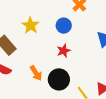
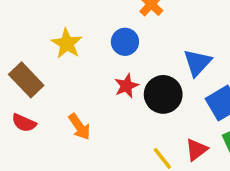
black circle: (59, 79) -> (163, 94), moved

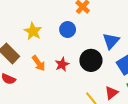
red star: (126, 86) -> (62, 64), moved
orange arrow: (79, 127) -> (39, 63), moved

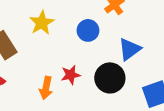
blue triangle: (111, 41) -> (130, 49), moved
orange arrow: (39, 63) -> (46, 88), moved, turned 35

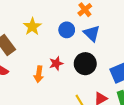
blue triangle: (130, 49) -> (92, 33), moved, turned -36

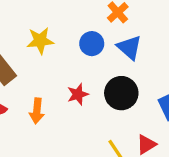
yellow star: (32, 27) -> (40, 41), turned 30
orange arrow: (39, 74) -> (37, 111), moved

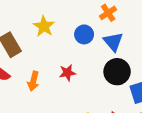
yellow star: (40, 41) -> (44, 26), turned 30
black circle: (121, 93) -> (117, 72), moved

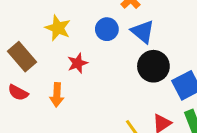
red star: (67, 73) -> (78, 63), moved

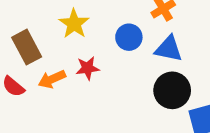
blue triangle: (143, 32) -> (169, 49), turned -40
orange arrow: (57, 95) -> (52, 79), moved, turned 50

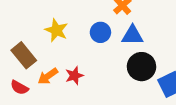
red star: (87, 68) -> (74, 76), moved

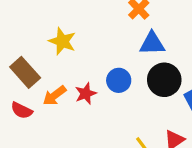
blue circle: (100, 32) -> (119, 80), moved

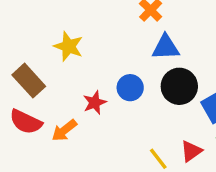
orange arrow: (54, 96) -> (64, 130), moved
red semicircle: (22, 110) -> (26, 122), size x1.4

